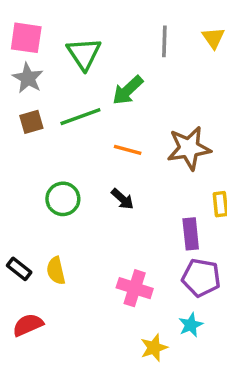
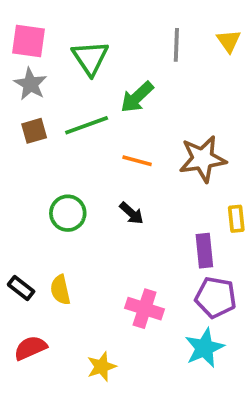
cyan star: (191, 325) -> (204, 348), size x1.5
yellow star: (154, 348) -> (101, 367), moved

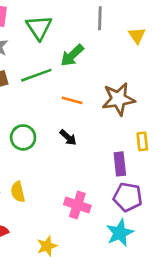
yellow triangle: (229, 41) -> (137, 35), moved

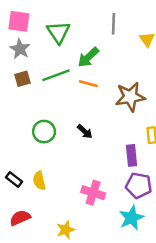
orange line: (72, 100) -> (88, 84), moved

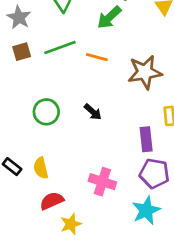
green arrow: (88, 57) -> (109, 17), moved
red semicircle: (20, 218) -> (52, 201), moved

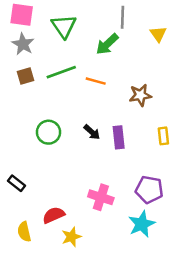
brown star: (145, 72) -> (140, 95), size x0.7
purple rectangle: (146, 139) -> (119, 137), moved
yellow semicircle: (41, 168) -> (24, 232), moved

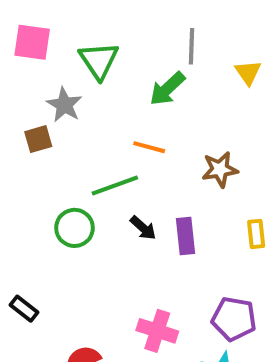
gray star: (23, 44) -> (64, 105), moved
green line: (61, 72) -> (115, 186), moved

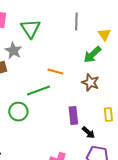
green arrow: (167, 89) -> (92, 55), moved
brown star: (220, 169) -> (90, 83), turned 30
black arrow: (143, 228) -> (88, 133), moved

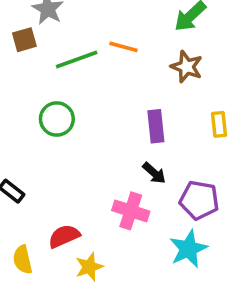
green line: (38, 91) -> (77, 60), moved
black arrow: (88, 133) -> (154, 173), moved

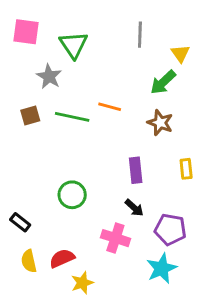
brown square: (24, 40) -> (30, 115), moved
green line: (77, 60) -> (72, 117), turned 32
green circle: (57, 119) -> (72, 195), moved
yellow semicircle: (23, 260) -> (29, 261), moved

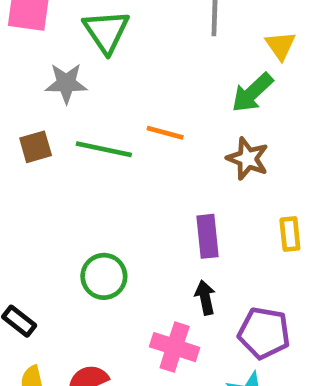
gray star: (49, 76) -> (66, 83), turned -30
black arrow: (134, 208) -> (205, 298), turned -144

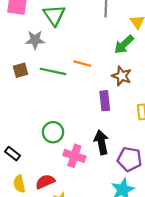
purple rectangle: (208, 236) -> (105, 101), moved
black arrow: (205, 298) -> (101, 142), size x1.5
pink cross: (175, 347) -> (74, 156), moved

